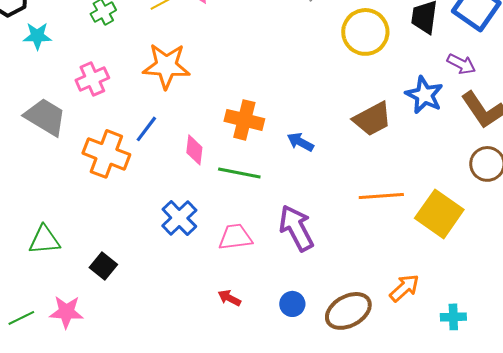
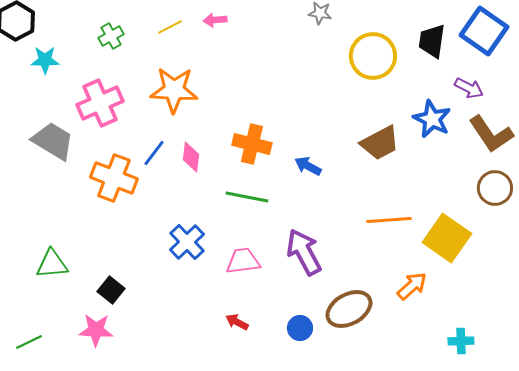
pink cross: (92, 79) -> (100, 103), size x1.4
pink diamond: (194, 150) -> (191, 157), moved
orange arrow: (404, 288) -> (412, 286), moved
brown ellipse: (348, 311) -> (349, 309), moved
pink star: (66, 312) -> (96, 330), moved

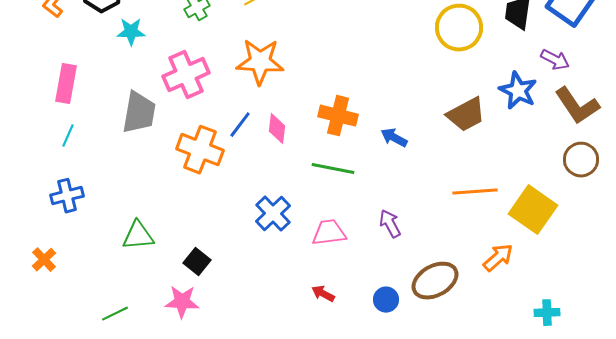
gray trapezoid: (53, 141) -> (139, 113), turned 69
purple arrow: (304, 252) -> (390, 224), size x0.6

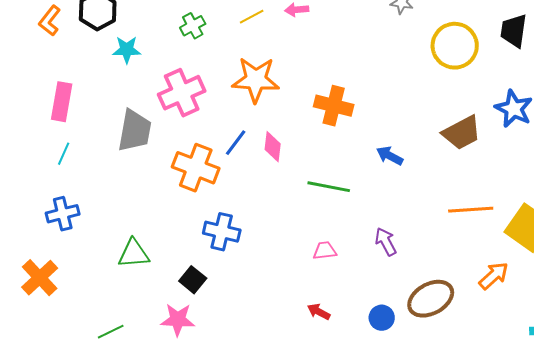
orange cross: (338, 116) -> (334, 106), moved
blue cross: (273, 214) -> (222, 232), moved, turned -33
pink trapezoid: (329, 233) -> (325, 251), size x0.7
orange cross: (44, 260) -> (40, 278), size x1.5

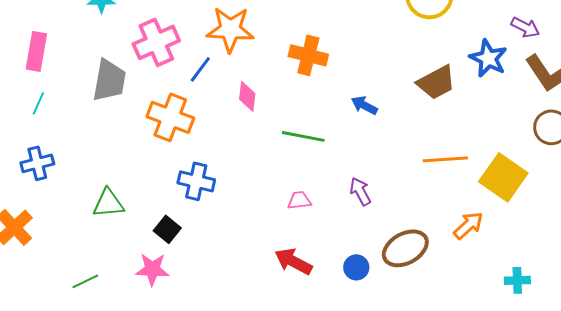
blue line: (236, 143) -> (200, 69), moved
red arrow: (319, 312) -> (293, 261), size x1.6

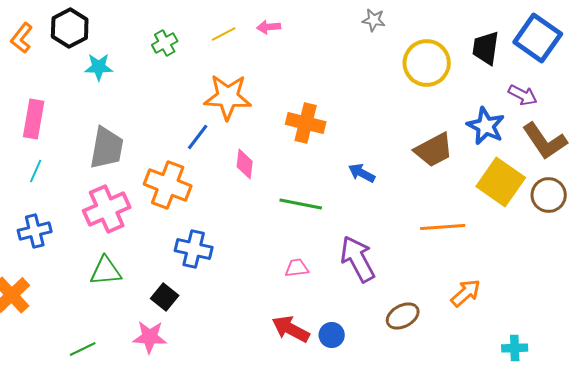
pink cross: (156, 42) -> (107, 209), moved
yellow square: (503, 177) -> (501, 182), moved
purple arrow: (360, 191) -> (358, 259), size x1.6
brown ellipse: (405, 248) -> (403, 316), size x0.7
blue circle: (356, 267) -> (332, 335), moved

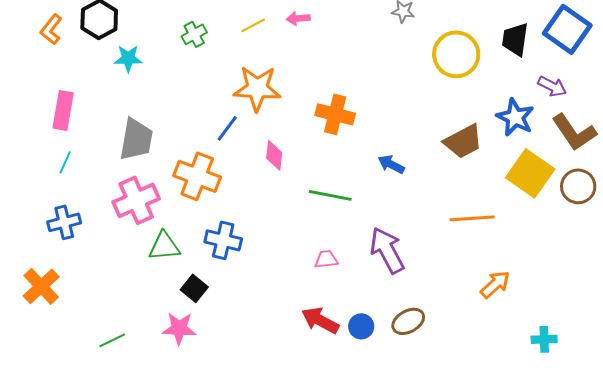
green triangle: (106, 271) -> (164, 246), moved
brown ellipse: (403, 316) -> (408, 321), moved

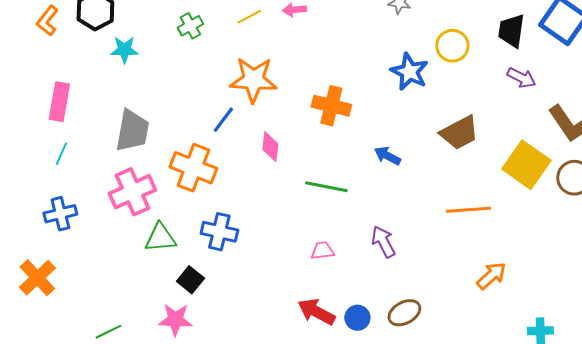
yellow circle: (456, 54) -> (452, 46), size x0.7
purple arrow: (552, 86) -> (521, 78), moved
blue star: (515, 117) -> (409, 72), moved
purple arrow: (387, 250) -> (383, 242), size x0.7

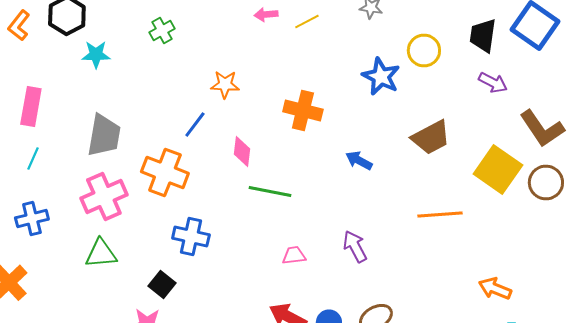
yellow line: (249, 17) -> (307, 22), moved
orange star: (253, 80) -> (225, 84), size x0.6
green line: (326, 187) -> (270, 192), moved
green triangle: (160, 238) -> (101, 254), moved
orange arrow: (491, 276) -> (495, 288), moved, turned -116

